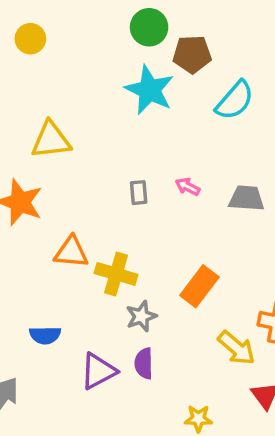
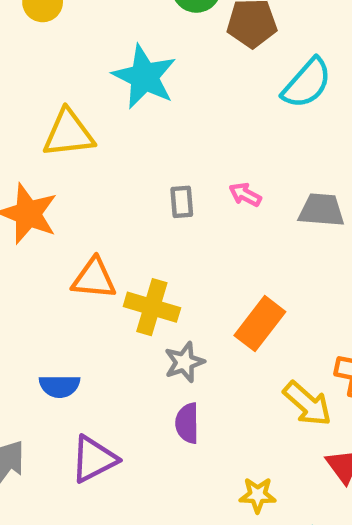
cyan star: (150, 90) -> (144, 77), moved
purple triangle: (98, 371) -> (94, 459), moved

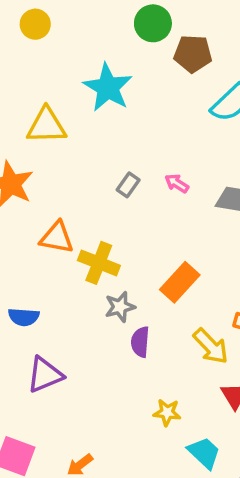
gray rectangle: (182, 202) -> (128, 185), turned 35
purple semicircle: (187, 423) -> (140, 342), moved

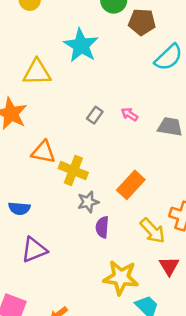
yellow star: (167, 412) -> (121, 278), size x1.8

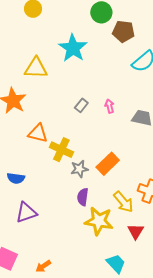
pink arrow: (129, 114) -> (110, 106), turned 40
gray star: (88, 202) -> (79, 169), moved
yellow star: (121, 278) -> (99, 221), moved

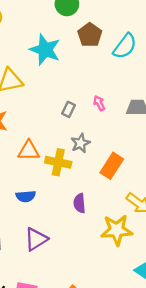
brown pentagon: (123, 31) -> (90, 35), moved, turned -30
gray star: (79, 169) -> (80, 143), moved
blue semicircle: (16, 178) -> (26, 196), moved
purple semicircle: (83, 197) -> (79, 203), moved

